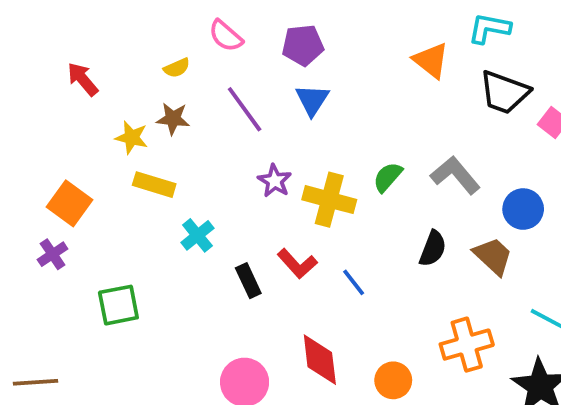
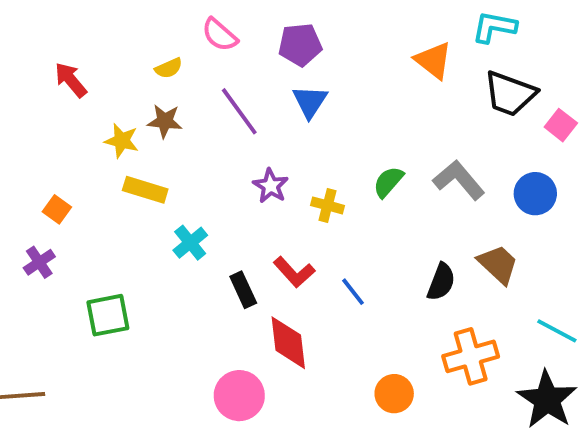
yellow cross: (329, 200) -> (327, 205), size x0.6
orange square: (69, 203) -> (57, 209), size x0.6
blue circle: (523, 209) -> (535, 194), moved
black semicircle: (433, 249) -> (441, 282), moved
red diamond: (320, 360) -> (288, 343), moved

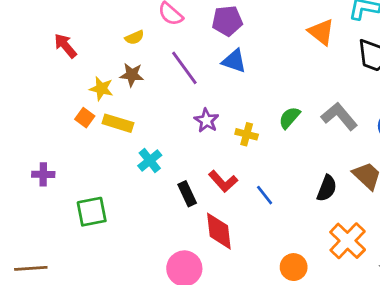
blue triangle: (310, 102) -> (234, 61), turned -44
orange square: (57, 209) -> (85, 118), moved
purple cross: (39, 262) -> (43, 174), turned 35
orange cross: (471, 356) -> (348, 241), turned -30

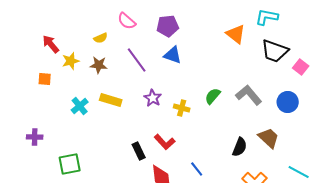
yellow star: (101, 89) -> (71, 61), moved, turned -30
orange square: (85, 118) -> (45, 79), moved, turned -32
yellow rectangle: (118, 123) -> (111, 100), moved
cyan cross: (150, 161) -> (80, 106), moved
blue line: (265, 195) -> (197, 169), moved

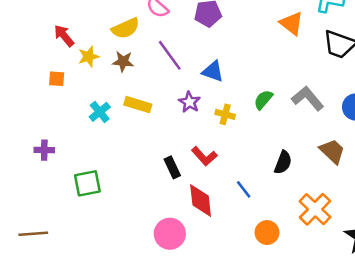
yellow semicircle: (101, 38) -> (126, 28), size x1.6
blue triangle: (173, 55) -> (213, 71), moved
black semicircle: (240, 147) -> (283, 162), moved

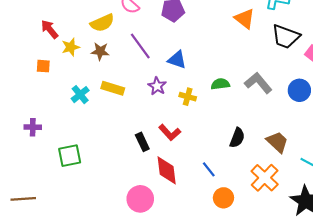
green semicircle: (263, 100) -> (220, 84), turned 42
brown trapezoid: (332, 151) -> (277, 142), moved
blue line: (244, 189) -> (209, 169), moved

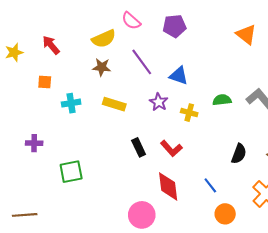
yellow star: (71, 47) -> (14, 52), moved
cyan cross: (80, 95) -> (71, 103), moved, turned 30
black rectangle: (142, 142) -> (139, 147), moved

